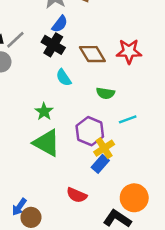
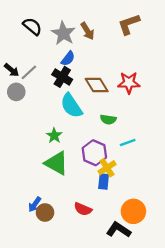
cyan semicircle: (64, 78) -> (71, 106), size x1.6
blue rectangle: (100, 164) -> (104, 181), turned -35
blue arrow: (19, 207) -> (35, 204), moved
brown circle: (31, 217) -> (45, 213), moved

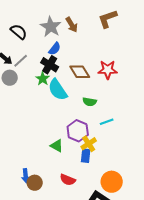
black semicircle: (32, 26) -> (19, 32), moved
green star: (54, 136) -> (43, 79), moved
green triangle: (56, 163) -> (57, 146), moved, size x0.6
blue arrow: (35, 204) -> (26, 176), turned -40

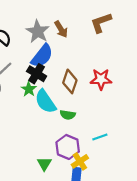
blue semicircle: (55, 49) -> (42, 56), size x1.6
brown diamond: (80, 72) -> (70, 81), turned 50
green semicircle: (90, 102) -> (68, 115), moved
green triangle: (57, 146) -> (44, 164), turned 32

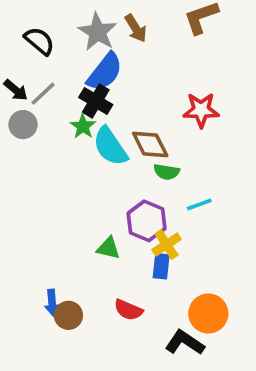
brown diamond: (70, 81) -> (150, 145), moved, turned -45
green semicircle: (68, 115) -> (167, 172), moved
green triangle: (44, 164) -> (108, 248), turned -48

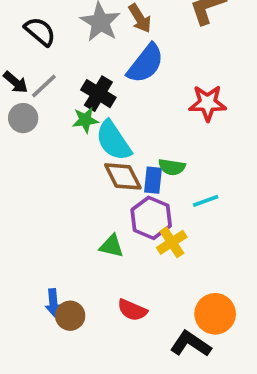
blue semicircle: (105, 72) -> (145, 63), moved
green star: (83, 126) -> (85, 120), turned 30
brown diamond: (150, 145) -> (123, 176), moved
blue rectangle: (161, 266) -> (153, 180), moved

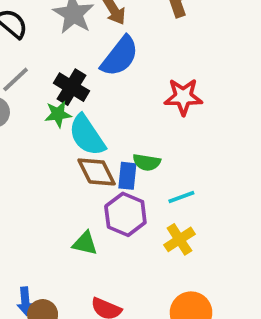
yellow cross: (172, 242) -> (179, 239), moved

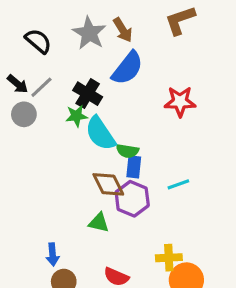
green semicircle: (147, 162) -> (127, 151), moved
brown diamond: (97, 172) -> (108, 184), moved
yellow cross: (179, 239) -> (169, 258), moved, turned 30
blue arrow: (25, 301) -> (53, 254), moved

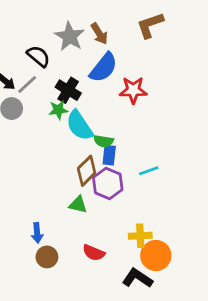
black semicircle: (38, 41) -> (38, 56), moved
red star: (180, 102) -> (133, 90), moved
brown diamond: (108, 184) -> (87, 171), turned 72

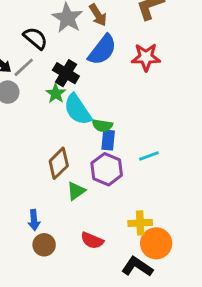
red star: (133, 90) -> (146, 57), moved
green star: (58, 110) -> (56, 94), turned -30
brown diamond: (87, 171) -> (59, 163), moved
green triangle: (78, 205) -> (76, 191), turned -48

